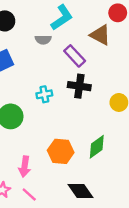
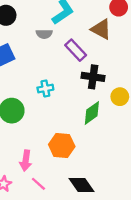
black cross: (79, 86) -> (93, 77), moved
green diamond: (97, 147) -> (92, 113), moved
pink line: (29, 194) -> (38, 184), moved

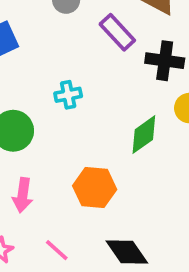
black cross: (93, 77) -> (165, 61), moved
pink arrow: (26, 161) -> (23, 195), moved

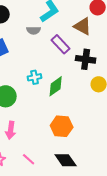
green diamond: (144, 135) -> (56, 86), moved
orange hexagon: (95, 188) -> (62, 126), moved

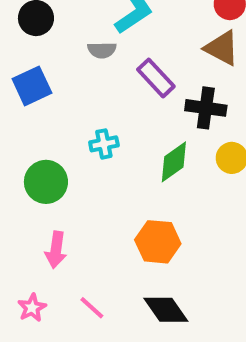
brown triangle: (83, 26) -> (222, 48), moved
green diamond: (56, 86) -> (174, 162), moved

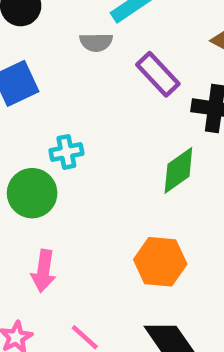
cyan cross: (104, 144) -> (66, 152), moved

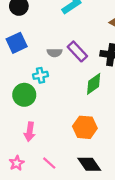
gray semicircle: (96, 42) -> (55, 53), moved
purple rectangle: (158, 74) -> (77, 51), moved

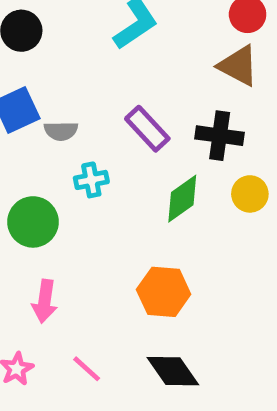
gray semicircle: (55, 53) -> (61, 131), moved
cyan cross: (41, 75) -> (91, 180), moved

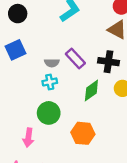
gray semicircle: (61, 131) -> (52, 63), moved
green circle: (33, 222) -> (49, 113), moved

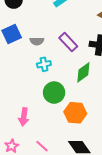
gray semicircle: (52, 63) -> (37, 41), moved
green circle: (49, 113) -> (54, 93), moved

